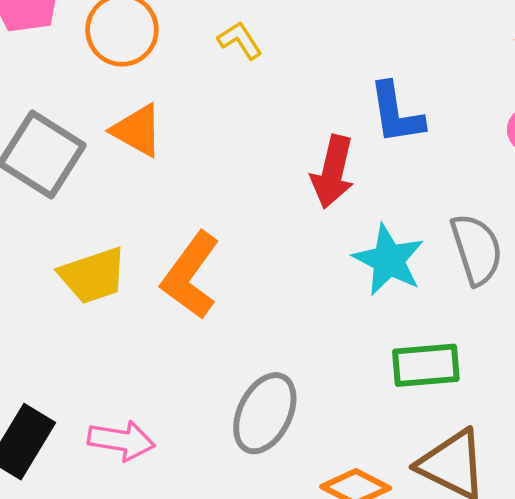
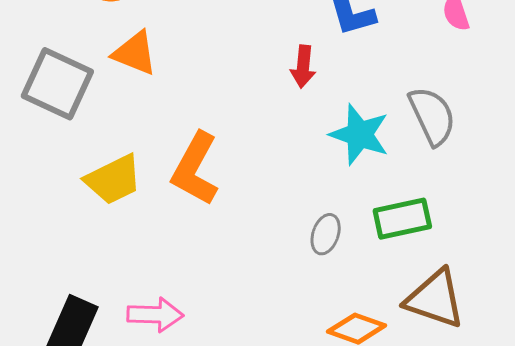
red arrow: (333, 172) -> (303, 67), size x0.7
gray ellipse: (265, 413) -> (326, 234), moved, size x0.6

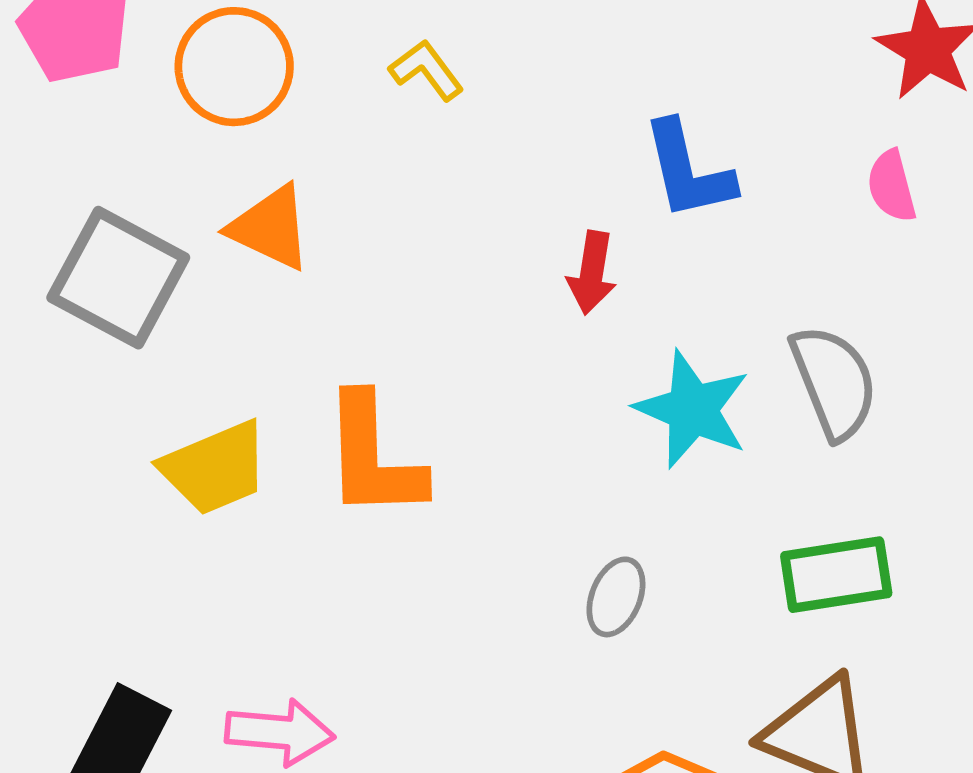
orange L-shape: (195, 169) -> (373, 457), turned -34
green rectangle: (402, 219) -> (836, 575), moved

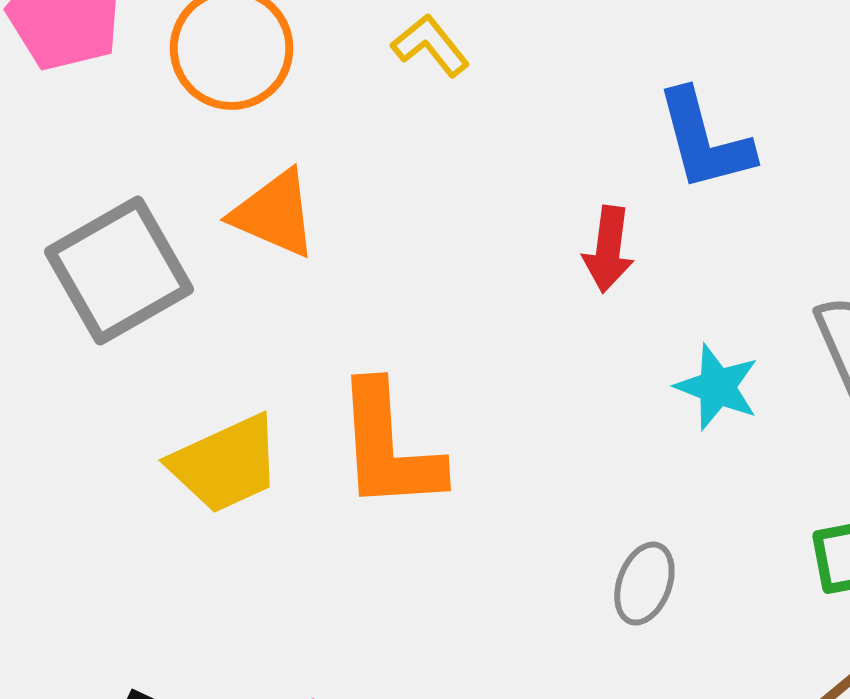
gray square: (118, 278) -> (119, 271), turned 34
cyan star: (692, 409) -> (717, 387), size x0.7

